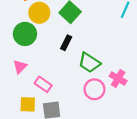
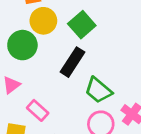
black rectangle: (66, 43) -> (73, 62), size x1.5

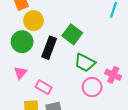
green square: (82, 25) -> (72, 34), moved
black rectangle: (73, 62) -> (49, 48), moved

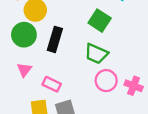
green square: (72, 34) -> (100, 21), moved
pink cross: (113, 75) -> (134, 86), moved

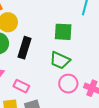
green square: (100, 21) -> (63, 32), turned -30

